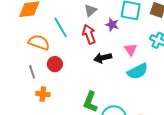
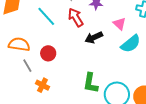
orange semicircle: (39, 42) -> (19, 44), moved
orange cross: (43, 94) -> (42, 85), turned 32

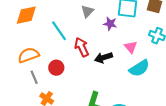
red arrow: (76, 17) -> (82, 47), moved
orange semicircle: (19, 44) -> (29, 55), turned -35

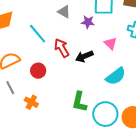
gray triangle: (87, 11) -> (64, 12), turned -40
cyan semicircle: (139, 68) -> (116, 76), moved
gray line: (34, 77) -> (10, 88), moved

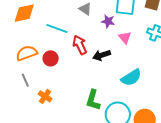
cyan line: (38, 34) -> (57, 29), turned -35
pink triangle: (110, 44) -> (125, 37), moved
red circle: (38, 71) -> (51, 58), moved

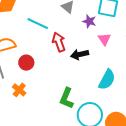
red circle: (51, 58) -> (26, 63), moved
cyan semicircle: (131, 78) -> (107, 80), turned -35

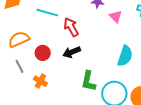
black arrow: (80, 54) -> (72, 52), moved

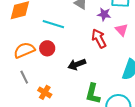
red arrow: (71, 27) -> (99, 39), moved
red circle: (43, 53) -> (47, 48), moved

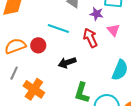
cyan line: (53, 24) -> (58, 29), moved
gray line: (24, 77) -> (14, 73), turned 48
orange cross: (45, 92) -> (34, 89), size x1.5

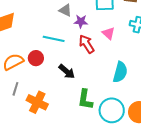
purple star: (97, 14) -> (81, 21), moved
black arrow: (67, 63) -> (67, 72), turned -114

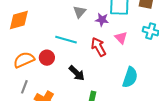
gray triangle: (65, 10) -> (80, 12), turned 40
purple star: (81, 21) -> (102, 20), moved

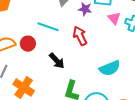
pink triangle: (121, 38) -> (114, 18), moved
cyan semicircle: (130, 77) -> (110, 68), turned 45

